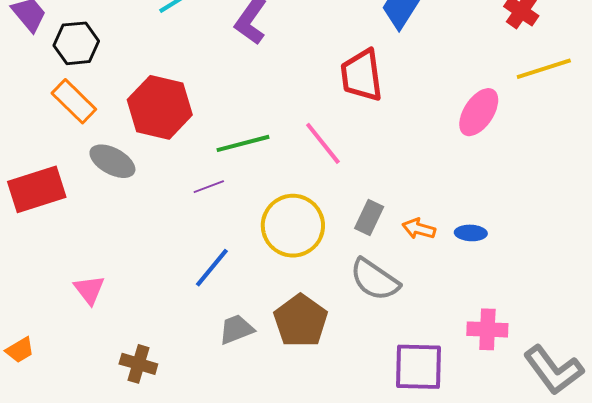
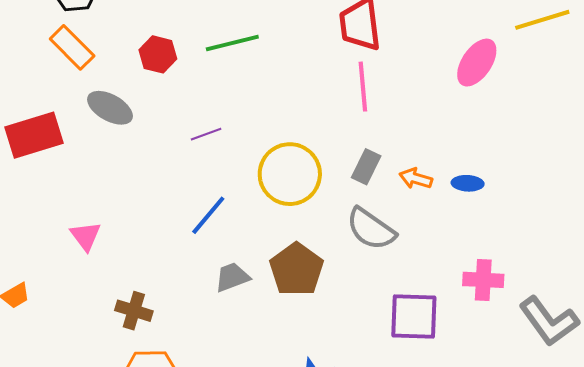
red hexagon: (160, 107) -> (158, 54), size x0.6
green line: (243, 143) -> (232, 43), moved
pink line: (323, 143) -> (363, 87), moved, turned 33

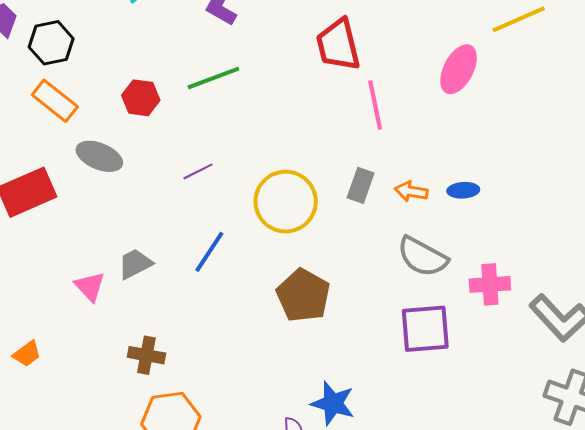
pink line: (363, 87) -> (375, 105), moved
gray semicircle: (371, 229) -> (422, 257), moved
gray trapezoid: (232, 277) -> (135, 264), moved

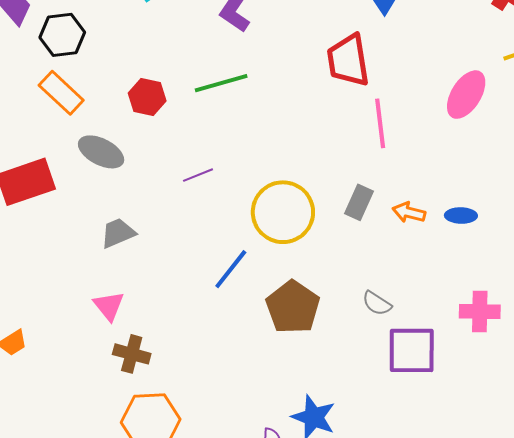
blue line: (209, 252) -> (231, 269), moved
gray semicircle: (422, 257) -> (377, 303), moved, size x0.6
gray trapezoid: (135, 264) -> (118, 233), moved
pink triangle: (90, 287) -> (109, 306), moved

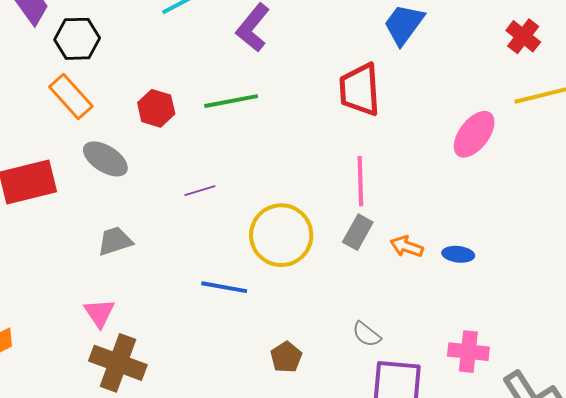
pink line: (380, 123) -> (360, 181), moved
blue line: (231, 269) -> (224, 287), turned 57
brown pentagon: (293, 307) -> (286, 357), moved, size x0.6
brown cross: (132, 354) -> (118, 363), size x1.5

